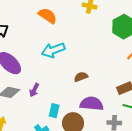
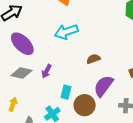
purple semicircle: (92, 104) -> (104, 86), turned -60

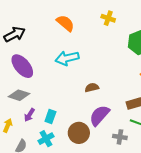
purple arrow: (47, 71) -> (29, 115), moved
cyan rectangle: (66, 92) -> (50, 117), moved

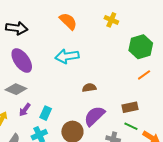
black arrow: (15, 34) -> (17, 28), turned 30

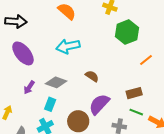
green hexagon: (141, 47) -> (127, 32), moved
brown semicircle: (89, 88) -> (92, 76), turned 48
gray diamond: (16, 89) -> (56, 82), moved
purple arrow: (25, 110) -> (29, 87), moved

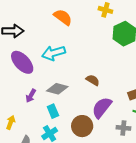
cyan arrow: (68, 46) -> (54, 53), moved
cyan rectangle: (50, 104) -> (53, 111), turned -40

